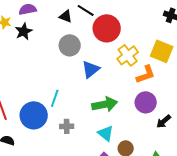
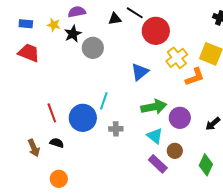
black triangle: (66, 16) -> (115, 19), turned -32
gray circle: (70, 45) -> (93, 48), moved
purple circle: (146, 102) -> (180, 118), moved

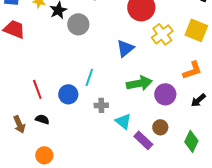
orange L-shape: (195, 77) -> (192, 70), moved
blue circle: (83, 118) -> (68, 94), size x0.7
cyan triangle: (155, 136) -> (123, 121), moved

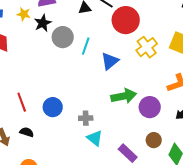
cyan line: (89, 77) -> (86, 46), moved
cyan triangle: (123, 121) -> (95, 138), moved
brown circle: (160, 127) -> (154, 140), moved

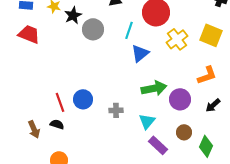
cyan line: (86, 46) -> (129, 30), moved
red line: (22, 102) -> (60, 102), moved
cyan triangle: (95, 138) -> (147, 121), moved, turned 30

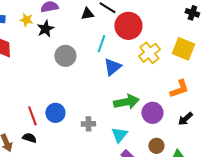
gray circle: (93, 29) -> (65, 56), moved

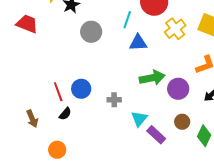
blue triangle: (112, 67) -> (138, 43), turned 36
cyan triangle: (119, 135) -> (139, 119), moved
black semicircle: (29, 138) -> (65, 114), moved, turned 112

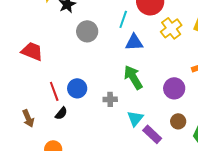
red trapezoid: (27, 24) -> (32, 51), moved
green arrow: (152, 78) -> (133, 77), moved, turned -110

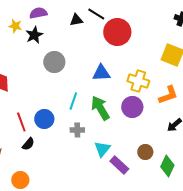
cyan line: (123, 19) -> (73, 101), moved
yellow cross: (171, 28) -> (138, 81), moved, turned -35
purple circle: (174, 88) -> (132, 107), moved

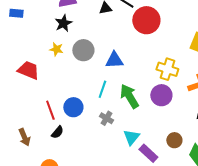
yellow star: (15, 26) -> (56, 49), moved
blue triangle: (101, 73) -> (114, 60), moved
gray cross: (77, 130) -> (106, 118), turned 32

